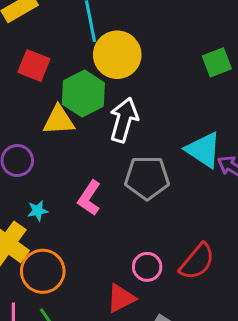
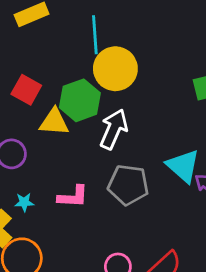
red square: (34, 66) -> (26, 90), moved
pink L-shape: (89, 198) -> (73, 197), turned -128

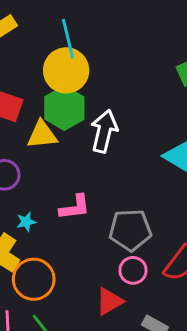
yellow circle: (115, 69) -> (66, 70), moved
gray pentagon: (128, 185) -> (130, 230), moved

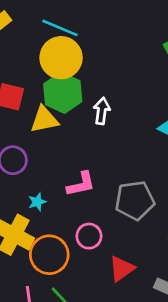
cyan line: (68, 39) -> (60, 28), turned -48
white arrow: (104, 131) -> (102, 111), size x0.7
pink circle: (133, 270) -> (89, 236), moved

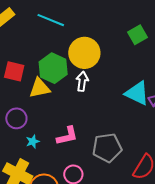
yellow circle: (61, 58) -> (84, 53), moved
cyan star: (37, 202) -> (33, 141), moved

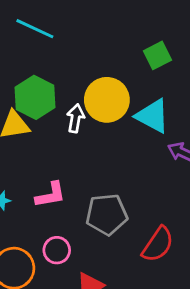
yellow circle: (84, 53) -> (107, 100), moved
cyan triangle: (137, 93) -> (153, 116), moved

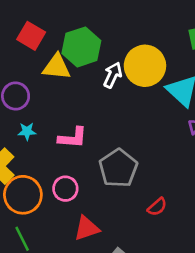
gray pentagon: (107, 214) -> (118, 168), turned 30
red semicircle: (158, 244) -> (157, 207), size x0.6

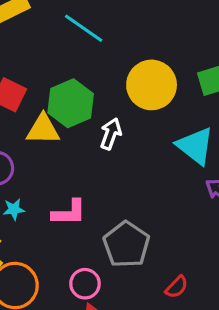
yellow circle: (145, 66) -> (152, 85), moved
pink circle: (65, 189) -> (85, 284), moved

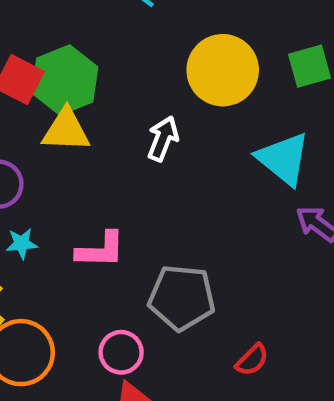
green hexagon: (71, 103) -> (65, 80), moved
gray pentagon: (126, 245) -> (182, 298), turned -30

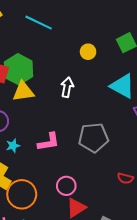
yellow circle: (223, 70) -> (88, 52), size x0.5
gray pentagon: (182, 298) -> (93, 138), moved
red semicircle: (252, 360) -> (125, 178), turned 70

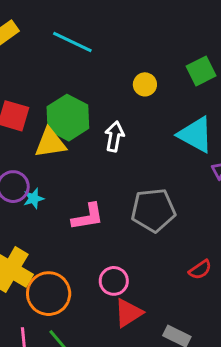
green hexagon: (18, 69) -> (68, 118), moved
cyan star: (13, 146) -> (34, 198), moved
red semicircle: (125, 178) -> (200, 270), turned -49

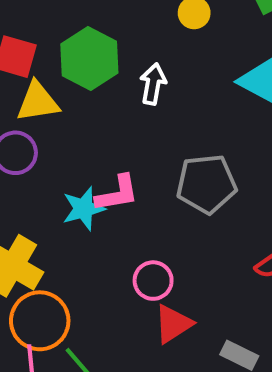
yellow triangle: (50, 143) -> (38, 102), moved
cyan star: (34, 198) -> (84, 209), moved, size x1.5
orange circle: (49, 294) -> (40, 321), moved

